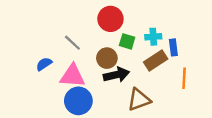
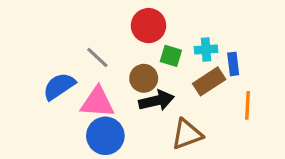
blue semicircle: (44, 64) -> (59, 86), size x1.5

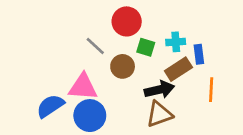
gray line: (97, 58) -> (95, 46), moved
blue semicircle: (59, 86) -> (50, 106), moved
black arrow: (156, 101) -> (159, 90), moved

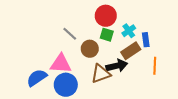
red circle: (127, 21) -> (106, 16), moved
cyan cross: (176, 42) -> (129, 31), turned -32
brown triangle: (159, 114) -> (101, 74), moved

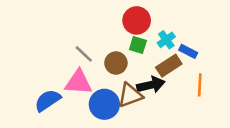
gray line: (70, 34) -> (84, 54), moved
blue rectangle: (146, 40) -> (188, 51), turned -56
blue circle: (66, 85) -> (104, 104), moved

